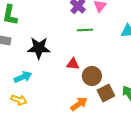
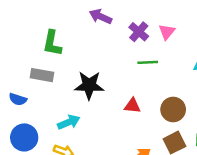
brown circle: (92, 76) -> (173, 109), moved

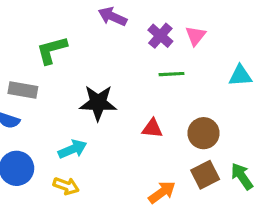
green L-shape: (52, 43) -> (52, 50), turned 64
gray rectangle: (42, 75) -> (23, 90), moved

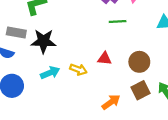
black star: (98, 103) -> (43, 41), moved
yellow arrow: (66, 186) -> (78, 69), moved

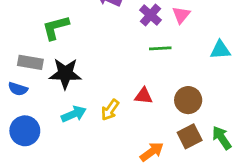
yellow arrow: (78, 69) -> (110, 110), turned 105

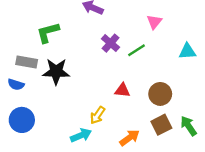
purple cross: (150, 15) -> (111, 43), moved
green line: (160, 48) -> (137, 50), turned -30
yellow arrow: (110, 110) -> (98, 115), moved
cyan arrow: (74, 114) -> (81, 135), moved

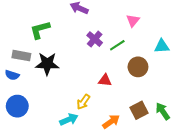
brown circle: (160, 94) -> (138, 67), moved

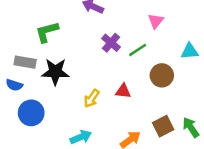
yellow arrow: (83, 102) -> (92, 98), moved
blue circle: (17, 106) -> (31, 113), moved

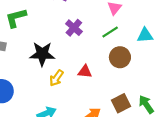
green line: (138, 50) -> (110, 32), moved
black star: (55, 72) -> (42, 54), moved

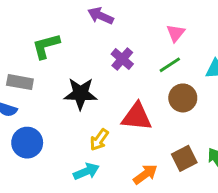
red triangle: (85, 71) -> (137, 117), size x1.6
yellow arrow: (56, 78) -> (99, 140), moved

